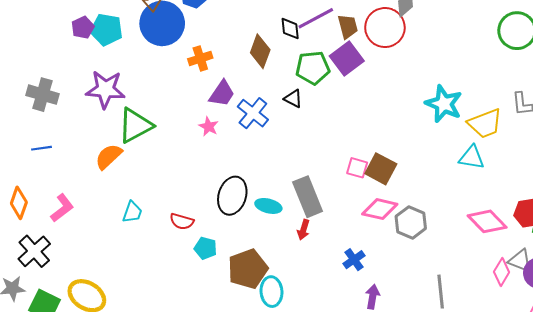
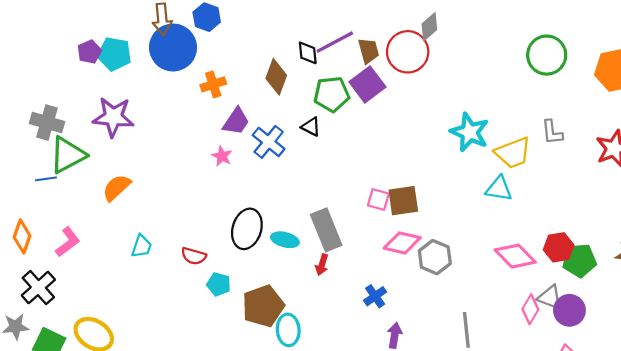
green triangle: (135, 126) -> (68, 155), moved
brown square: (381, 169) -> (403, 201), turned -36

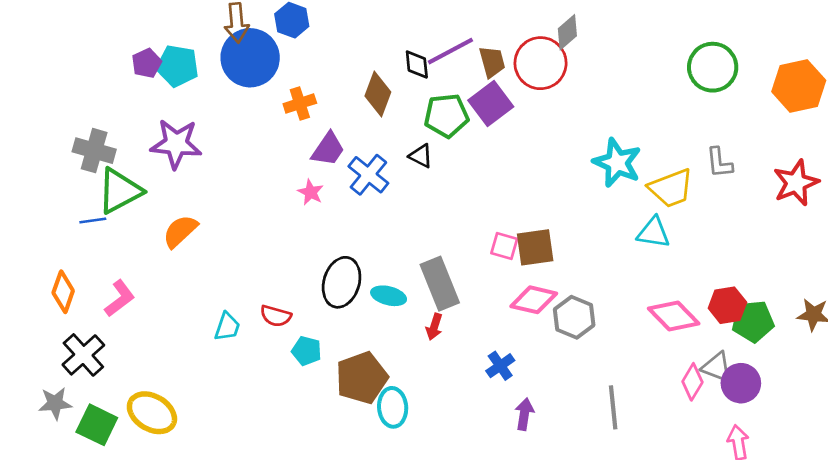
cyan trapezoid: (142, 246) -> (227, 327), moved

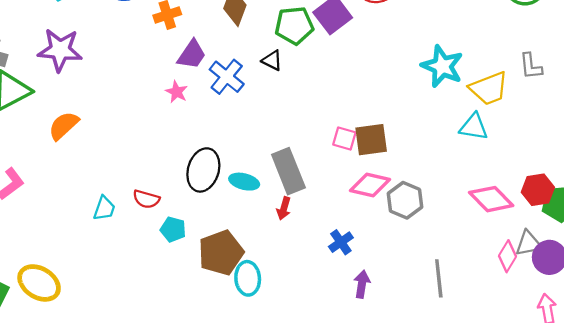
gray triangle: (717, 367) -> (528, 243), turned -32

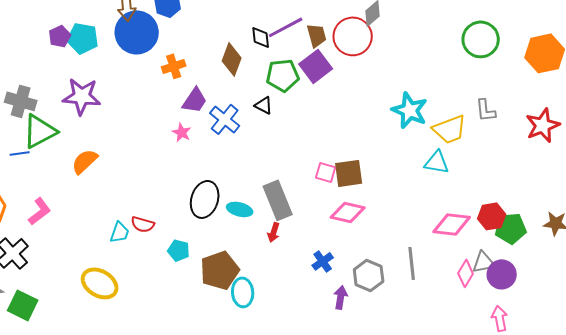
red semicircle: (146, 199) -> (143, 224), moved
pink diamond: (491, 199) -> (452, 224), turned -39
gray hexagon: (405, 200) -> (369, 275), moved
gray line: (439, 278) -> (412, 263), moved
yellow ellipse: (39, 283) -> (100, 283), moved

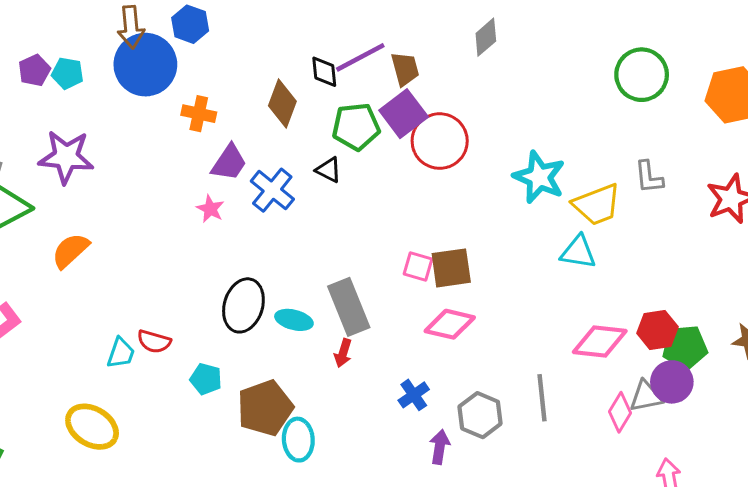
red circle: (353, 36) -> (440, 141), moved
cyan pentagon: (83, 38) -> (68, 73), size x0.7
orange cross: (174, 66) -> (199, 114), turned 30
purple circle: (502, 274) -> (672, 382), moved

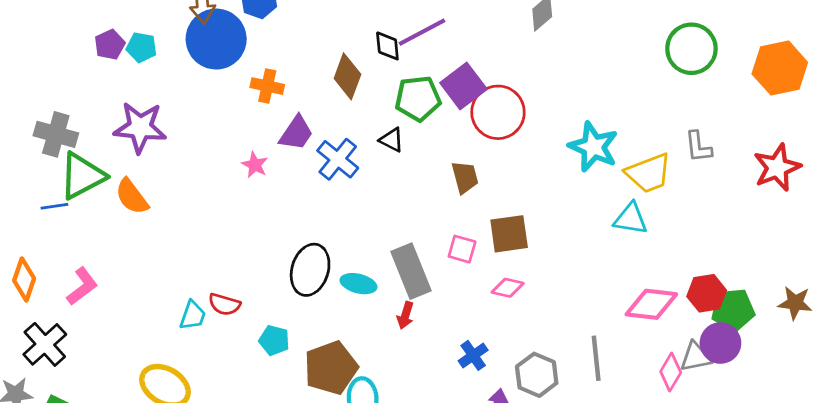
brown trapezoid: (405, 69) -> (465, 177), moved
pink star: (210, 209) -> (255, 165), moved
orange semicircle: (70, 251) -> (132, 197), moved, turned -84
pink square: (418, 267) -> (462, 249), moved
pink diamond: (450, 324) -> (508, 288), size x0.7

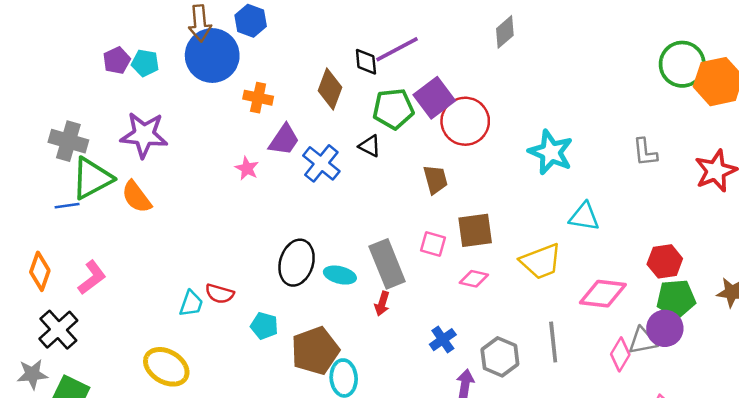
green circle: (691, 49) -> (682, 64), moved
yellow trapezoid: (649, 173) -> (541, 261), moved
red hexagon: (707, 293) -> (665, 261), moved

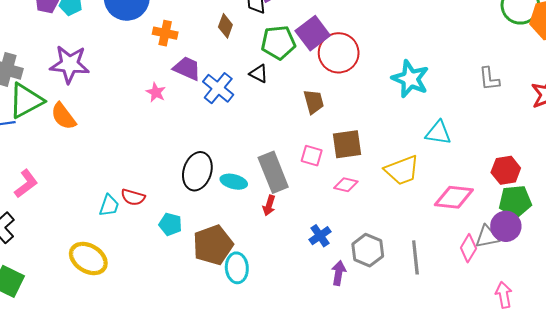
brown diamond: (330, 89) -> (225, 26), size x0.7
purple trapezoid: (284, 140) -> (187, 68), turned -100
gray line: (553, 342) -> (415, 257), moved

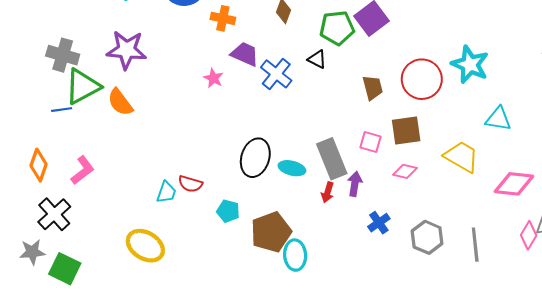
red circle: (339, 53) -> (422, 79), moved
yellow trapezoid: (402, 170) -> (462, 157), turned -129
purple arrow: (339, 273) -> (355, 184), moved

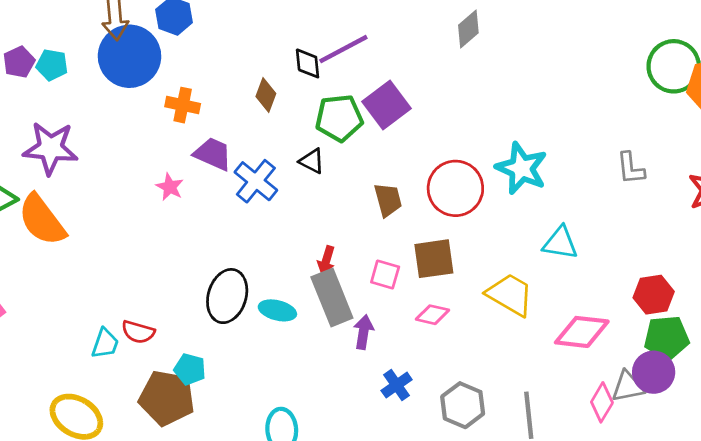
orange semicircle: (120, 102) -> (42, 220), size x1.4
red arrow: (328, 192) -> (326, 260), moved
brown pentagon: (271, 232) -> (167, 398), moved, turned 30

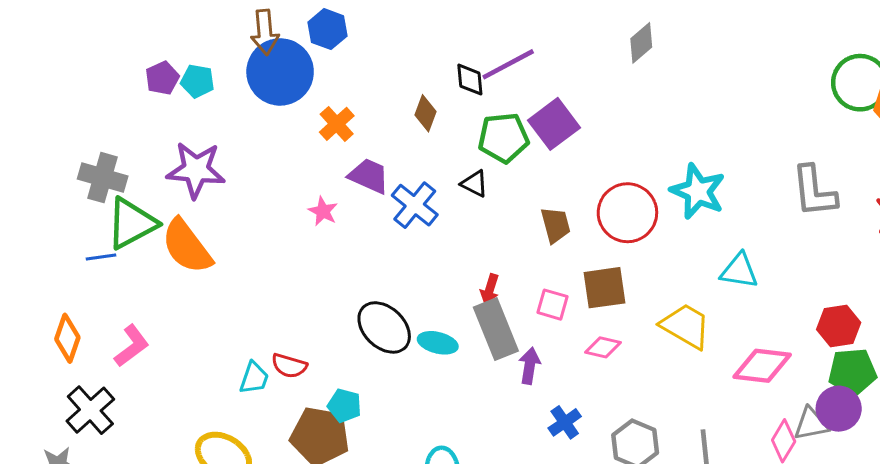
orange cross: (183, 105) -> (337, 124), turned 36
gray L-shape: (631, 168) -> (814, 191), size x1.5
black ellipse: (227, 296) -> (384, 327), turned -63

